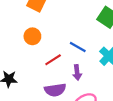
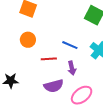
red line: (53, 60) -> (49, 59), turned 35

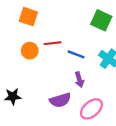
red line: (49, 59) -> (53, 43), moved

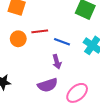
purple arrow: (79, 80) -> (57, 62), moved

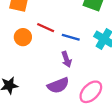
red line: (40, 31) -> (46, 28), turned 35

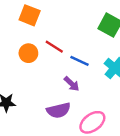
purple arrow: (67, 59) -> (72, 84), turned -35

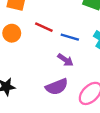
orange circle: (28, 53) -> (12, 33), moved

